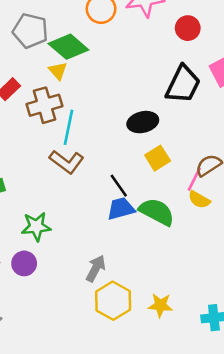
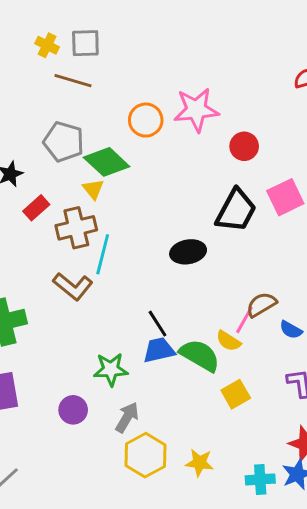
yellow square: (158, 158) -> (236, 394), moved
brown L-shape: (67, 162) -> (73, 286), moved
yellow semicircle: (199, 200) -> (228, 341), moved
green star: (36, 227) -> (111, 369), moved
purple circle: (24, 263) -> (73, 410), moved

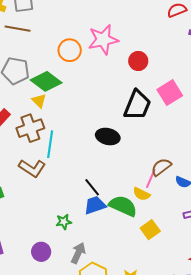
black ellipse: (188, 252) -> (108, 137), turned 30
green star: (111, 369) -> (64, 222), size x0.7

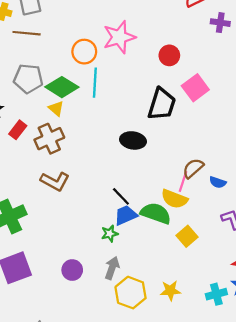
red circle: (138, 61) -> (169, 55), moved
cyan line: (50, 144) -> (95, 83), moved
yellow semicircle: (142, 194) -> (174, 199), size x1.4
green star: (64, 222) -> (110, 234), moved

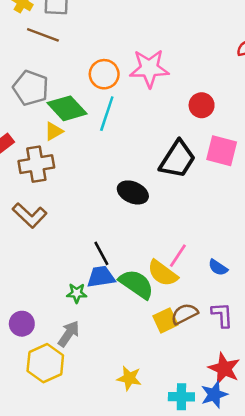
pink square: (195, 88) -> (222, 151), turned 36
yellow triangle: (56, 108) -> (54, 131), turned 35
brown semicircle: (193, 168) -> (185, 314), moved
yellow hexagon: (131, 293) -> (45, 363), moved

